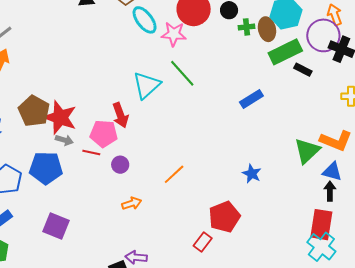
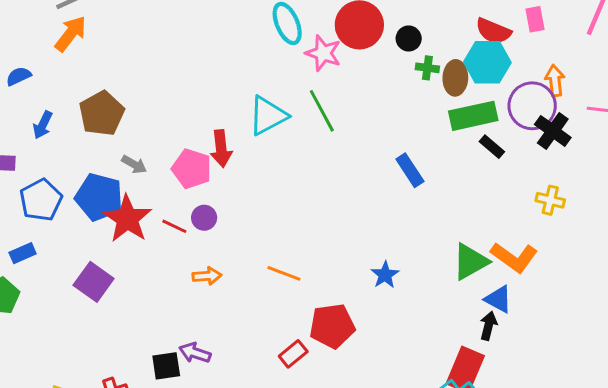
blue rectangle: (251, 99) -> (410, 170), turned 75
red star: (60, 117) -> (127, 219), moved
red line: (91, 152) -> (174, 226), moved
orange line: (174, 174) -> (284, 273), moved, turned 50

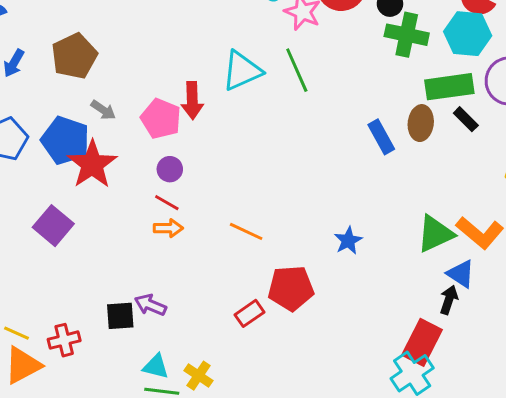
green cross: (427, 68) -> (407, 35), size x1.8
brown ellipse: (455, 78) -> (421, 123), moved
red line: (174, 226) -> (167, 203), moved

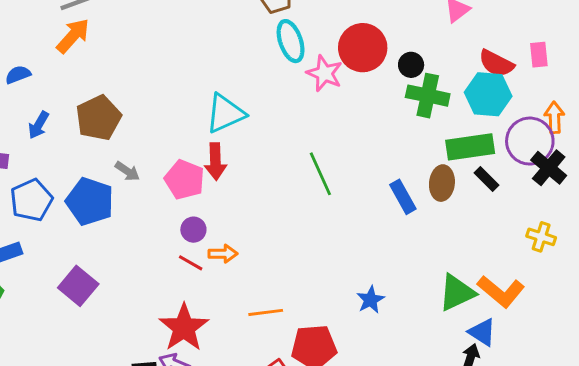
green line: (297, 70) -> (320, 174), moved
cyan triangle: (242, 71) -> (225, 113), moved
red star: (92, 164) -> (184, 328), moved
orange arrow: (168, 228) -> (223, 254), moved
orange line: (246, 231) -> (266, 312), moved, turned -32

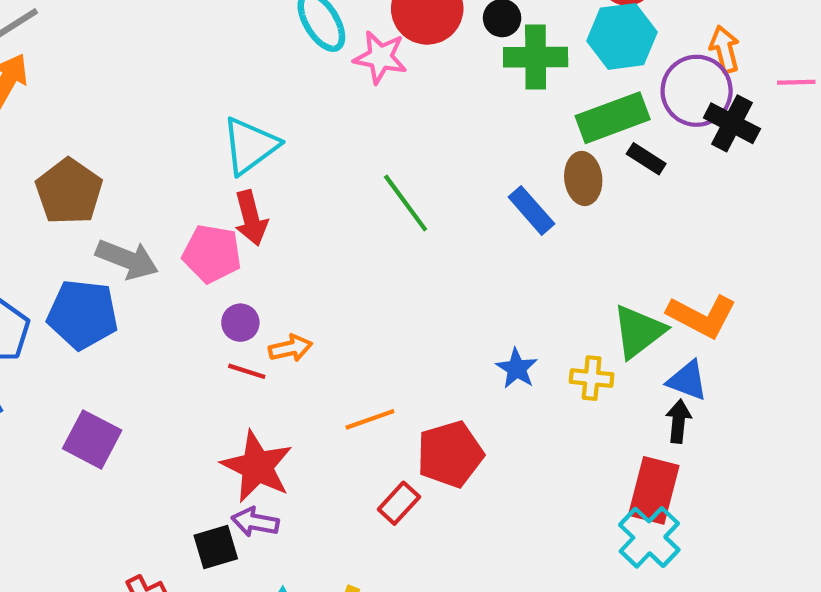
gray arrow: (127, 171) -> (127, 259), size x1.6
yellow cross: (541, 237) -> (592, 378), moved

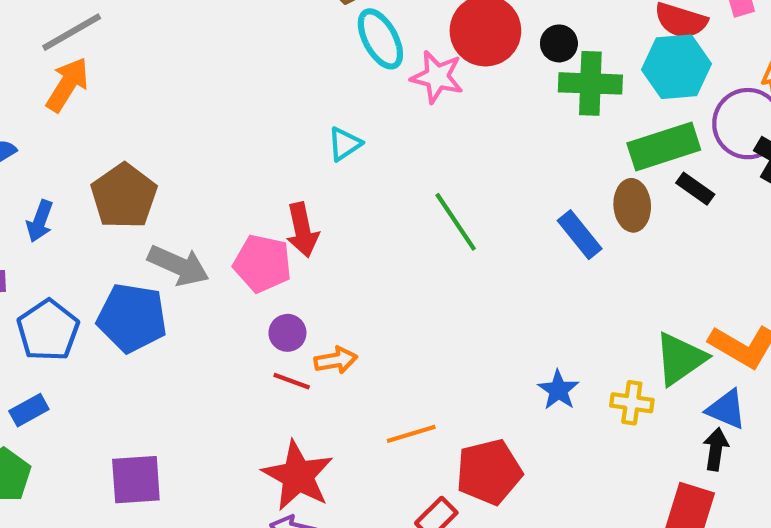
cyan triangle: (250, 146) -> (345, 144), moved, size x0.6
purple square: (92, 439) -> (136, 480), moved, turned -34

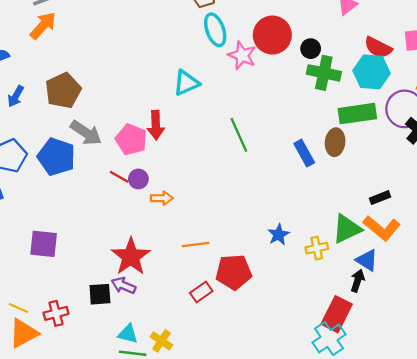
cyan triangle: (345, 144) -> (186, 83), size x1.4
black rectangle: (695, 189) -> (380, 198), moved, turned -66
red line: (292, 381) -> (119, 177), moved
yellow cross: (632, 403) -> (317, 248), turned -30

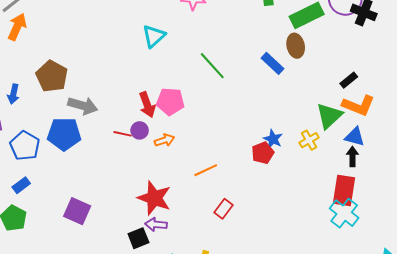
red arrow: (156, 125) -> (147, 105), moved
pink pentagon: (131, 139) -> (170, 101), moved
purple square: (44, 244) -> (77, 211), turned 36
red pentagon: (234, 272) -> (263, 153), moved, size x0.7

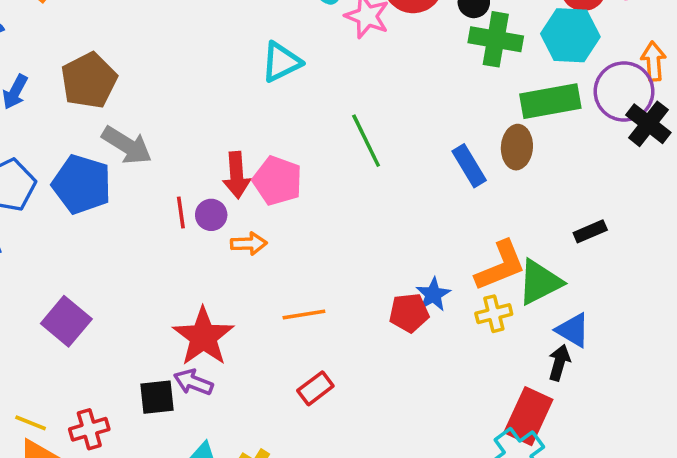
orange L-shape: (358, 105) -> (500, 266), moved, turned -60
red line: (123, 134) -> (181, 212), turned 54

